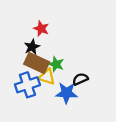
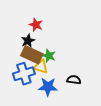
black semicircle: (80, 79) -> (74, 80), moved, turned 32
blue star: (66, 93) -> (48, 87), moved

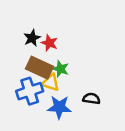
red star: (36, 25) -> (49, 43), moved
black star: (28, 41) -> (32, 38), moved

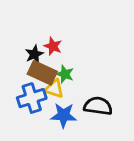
black star: (32, 38) -> (34, 54), moved
black semicircle: (91, 99) -> (98, 106), size x1.5

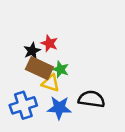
blue cross: (32, 98) -> (23, 105), moved

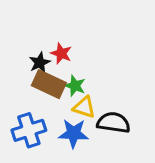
yellow triangle: (51, 83) -> (84, 107), moved

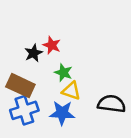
brown rectangle: (49, 84) -> (20, 86), moved
black semicircle: (113, 123) -> (112, 104), moved

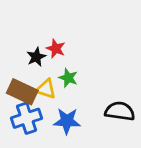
yellow triangle: (71, 91) -> (46, 89), moved

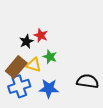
brown rectangle: (22, 92) -> (16, 67), turned -75

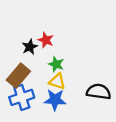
yellow triangle: (34, 65) -> (57, 81), moved

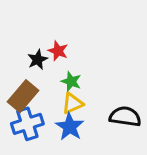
yellow triangle: (57, 81) -> (73, 103), turned -42
blue star: (55, 100) -> (70, 127), turned 30

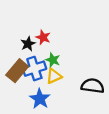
blue cross: (27, 124) -> (34, 69), moved
blue star: (70, 127) -> (40, 99), moved

